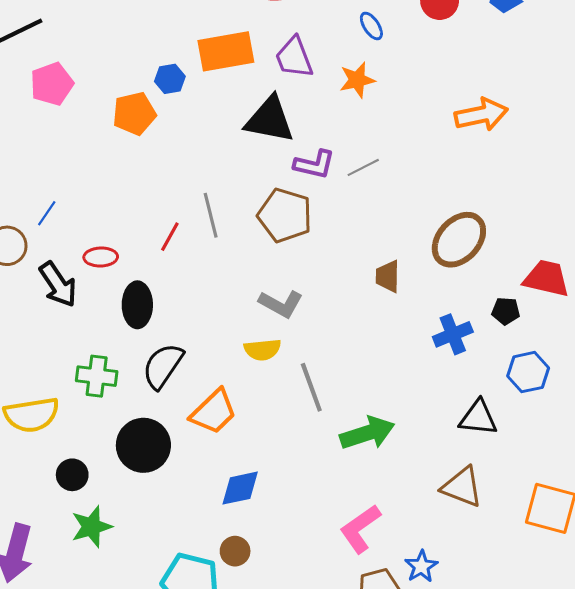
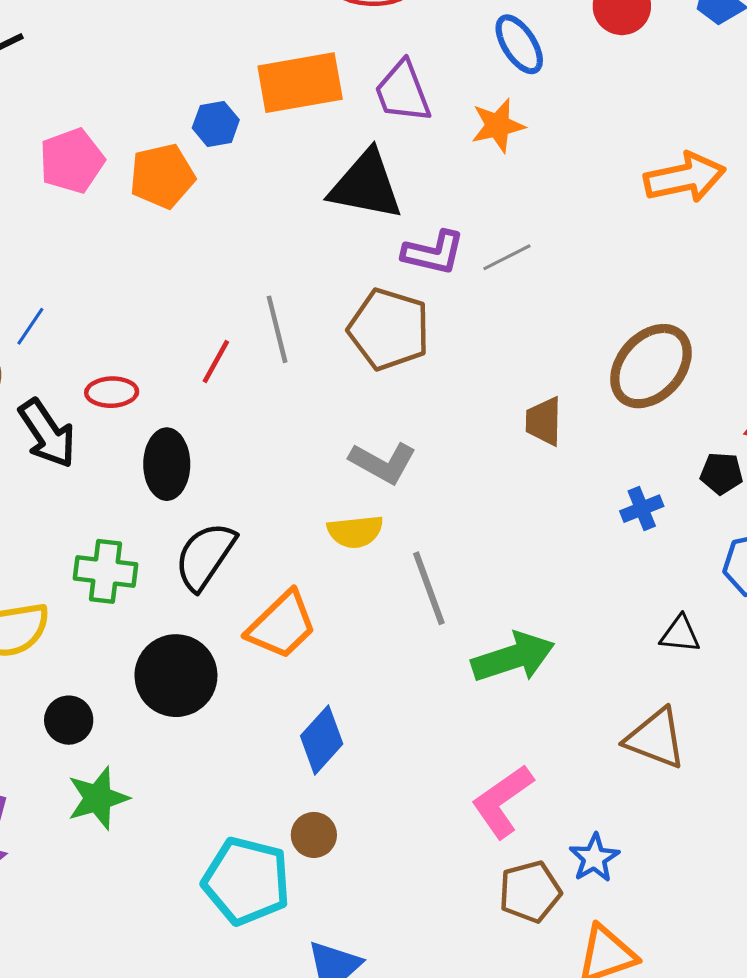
blue ellipse: (371, 26) -> (519, 44), size x1.4
pink pentagon: (52, 84) -> (72, 161), moved
blue cross: (453, 334) -> (642, 509), size x0.7
black triangle: (478, 418) -> (680, 634), size x0.7
blue diamond: (240, 488) -> (322, 740), turned -36

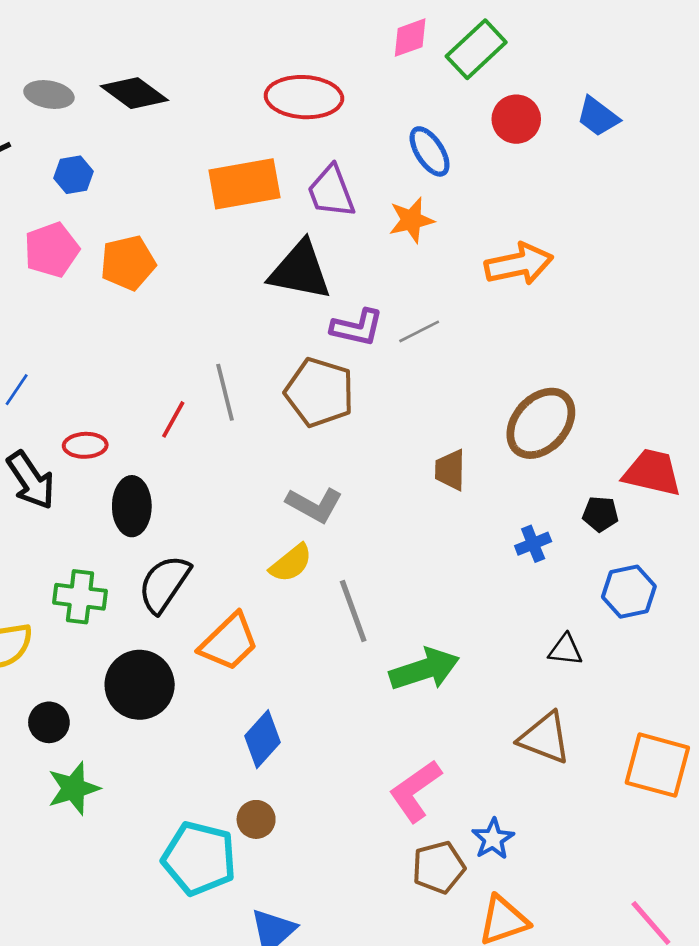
blue hexagon: (216, 124) -> (74, 175), moved
orange arrow: (685, 178) -> (519, 264), moved
yellow semicircle: (355, 532) -> (291, 563), turned -33

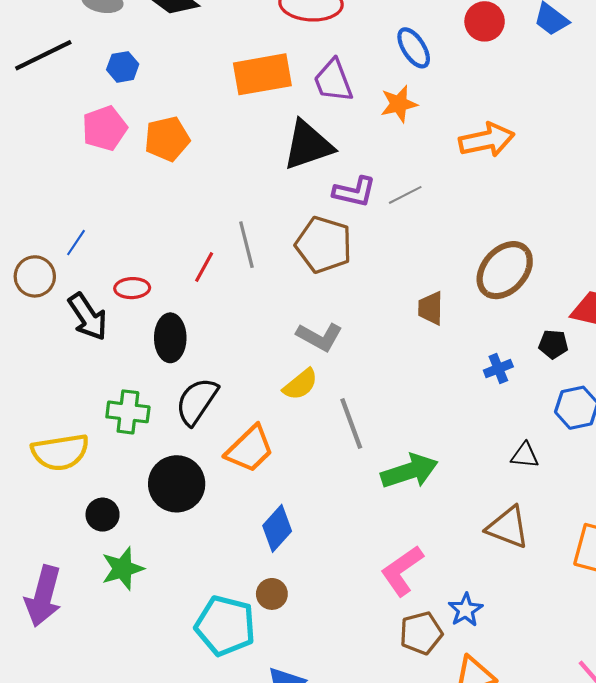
black triangle: (300, 271) -> (308, 145), turned -30

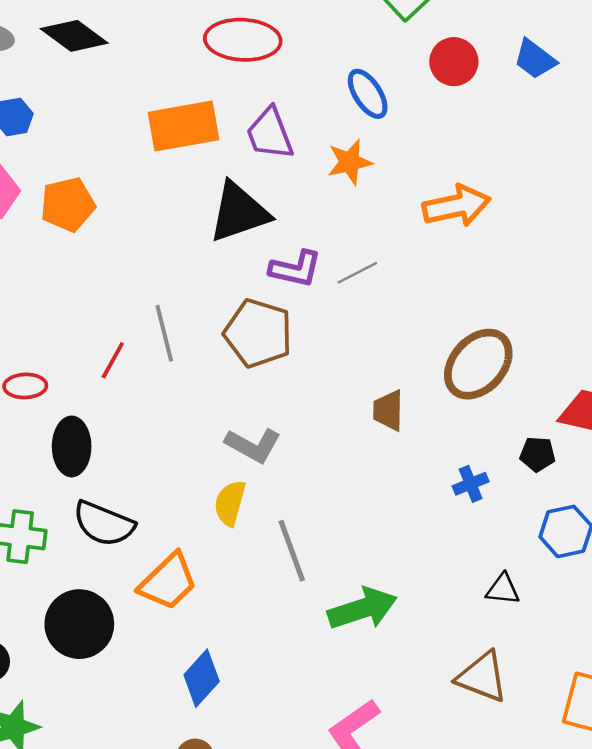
yellow semicircle: (300, 384) -> (230, 503), turned 144
black semicircle: (197, 401) -> (104, 524), turned -102

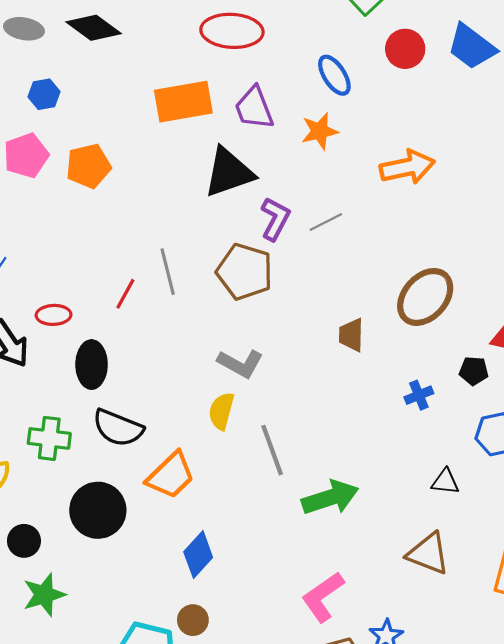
blue trapezoid: (535, 59) -> (472, 47), size x1.4
purple L-shape: (296, 269) -> (275, 219), turned -75

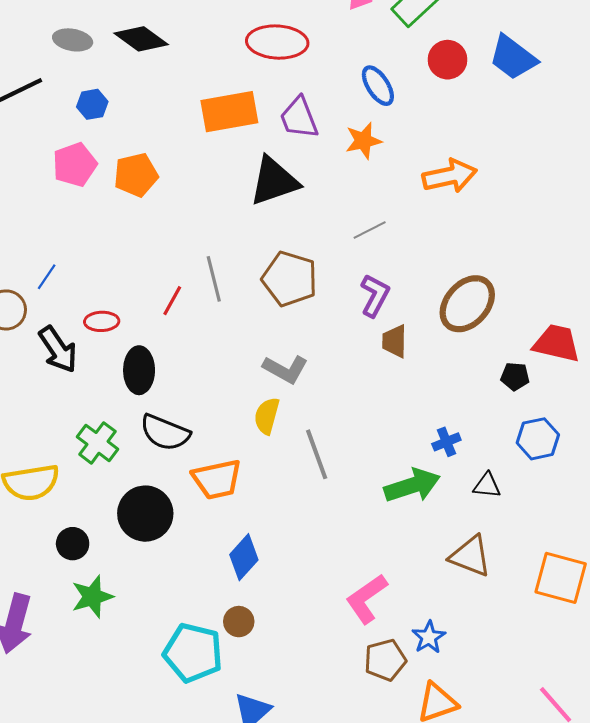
purple L-shape: (275, 219) -> (375, 295), moved
blue cross: (419, 395) -> (446, 442), moved
green cross: (49, 438) -> (97, 443), turned 30
orange trapezoid: (171, 475) -> (217, 479), turned 32
green arrow: (330, 498) -> (412, 485), moved

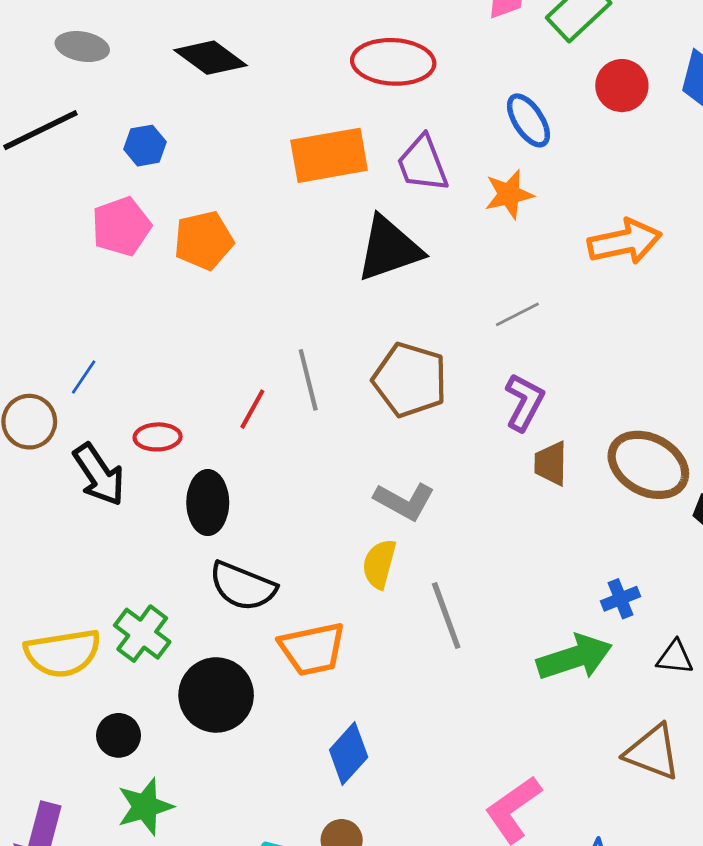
gray ellipse: (73, 40) -> (82, 47), moved
brown ellipse: (467, 304) -> (648, 465), moved, turned 76
green cross: (97, 443) -> (142, 634), moved

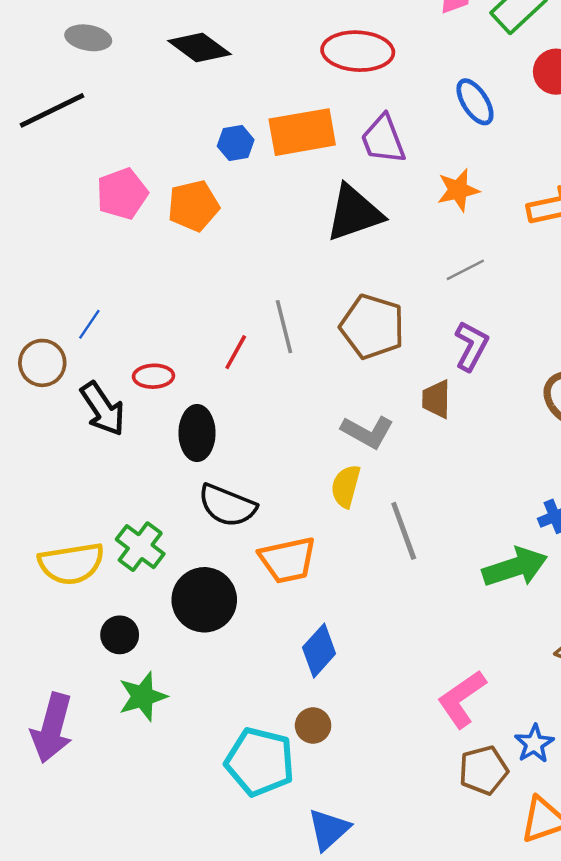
blue hexagon: (145, 146) -> (236, 143), moved
orange star: (509, 194) -> (458, 190), moved
brown trapezoid: (551, 463) -> (436, 399), moved

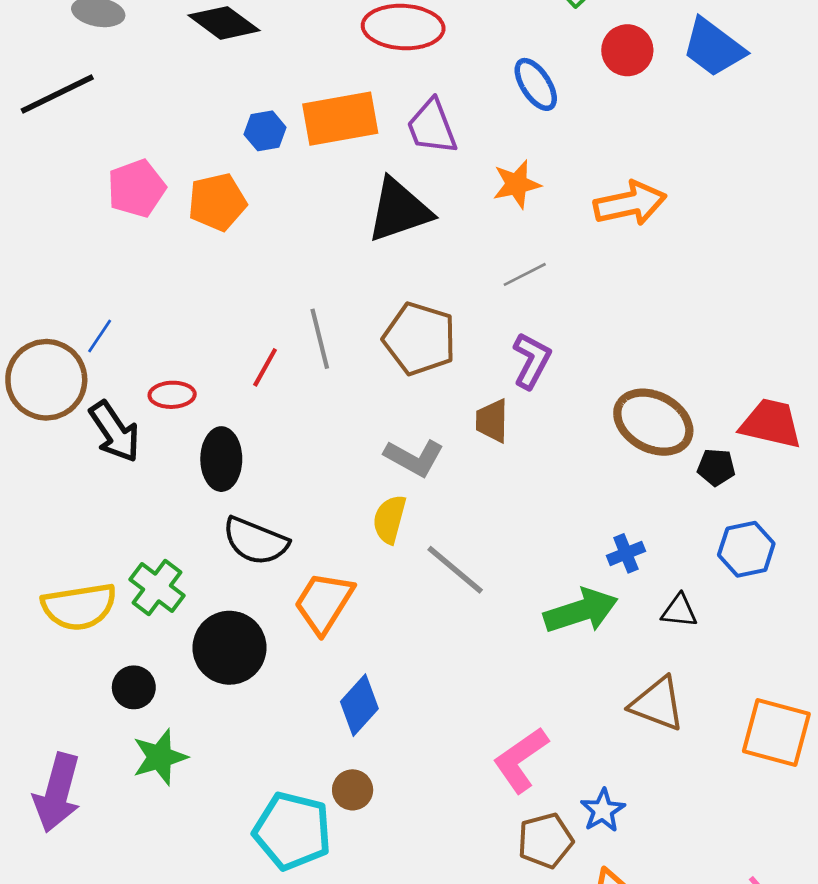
brown circle: (42, 363) -> (46, 380), size x1.5
gray line: (404, 531) -> (455, 570), turned -30
orange trapezoid: (288, 560) -> (324, 603), turned 134

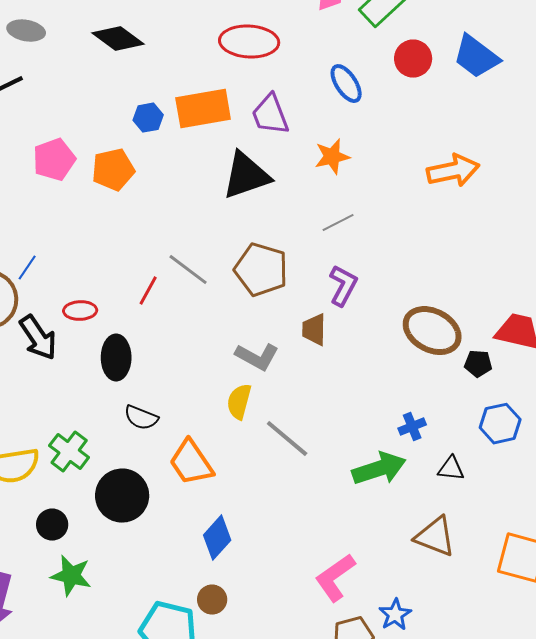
orange arrow: (630, 203) -> (453, 171), moved
gray line: (320, 339) -> (188, 270), turned -39
black semicircle: (255, 541) -> (141, 418), size x0.7
orange trapezoid: (324, 603) -> (191, 463), turned -66
green star: (160, 757) -> (71, 576), turned 30

